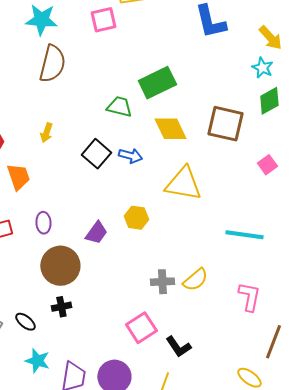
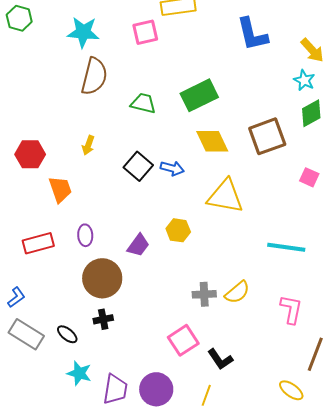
green trapezoid: (119, 107) -> (143, 103), moved
brown square: (225, 124) -> (267, 136), turned -33
pink square: (267, 165) -> (309, 177), turned -30

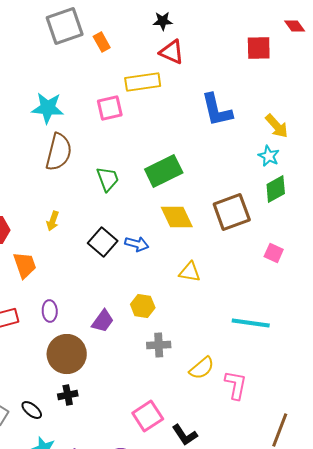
green trapezoid: (143, 103) -> (108, 179), turned 56
yellow triangle: (225, 196) -> (190, 272), size x0.6
gray cross: (204, 294) -> (159, 345), moved
pink L-shape: (291, 309) -> (236, 385), moved

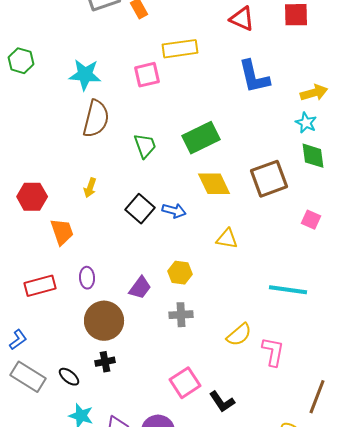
red triangle: (172, 52) -> (242, 19), moved
yellow arrow: (277, 126) -> (314, 93), turned -64
green diamond: (276, 189) -> (313, 156), turned -68
gray cross: (159, 345) -> (181, 315), moved

